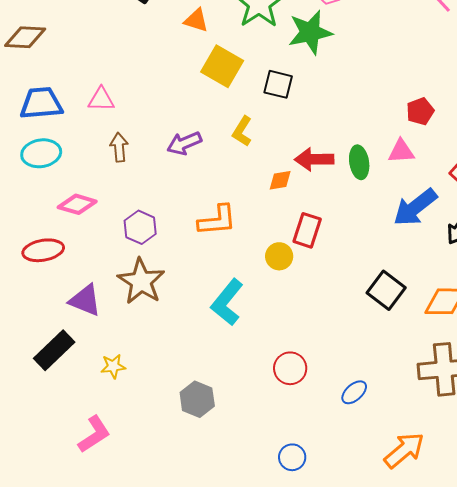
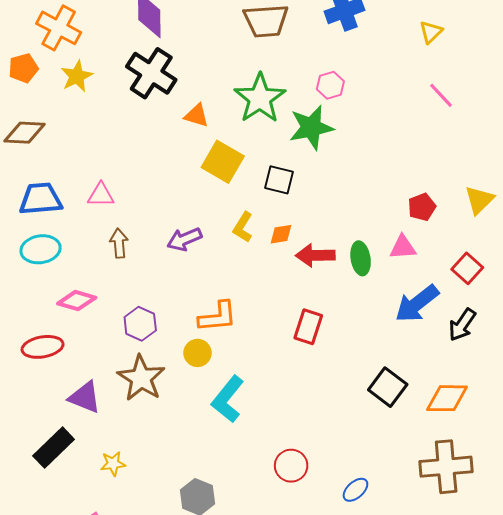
orange diamond: (280, 180) -> (281, 234), moved
yellow circle: (279, 256) -> (198, 353), moved

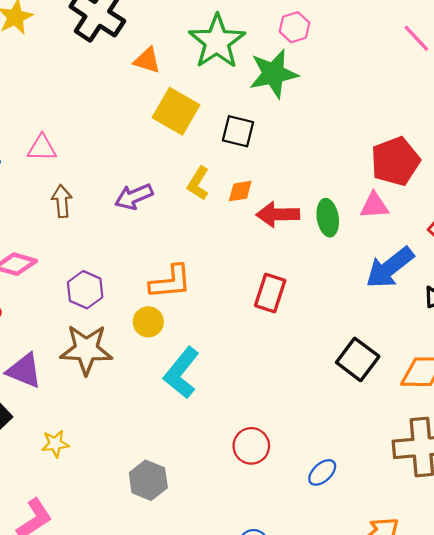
red pentagon: (422, 207) -> (395, 161), size x1.6
brown star: (141, 378) -> (86, 350), turned -30

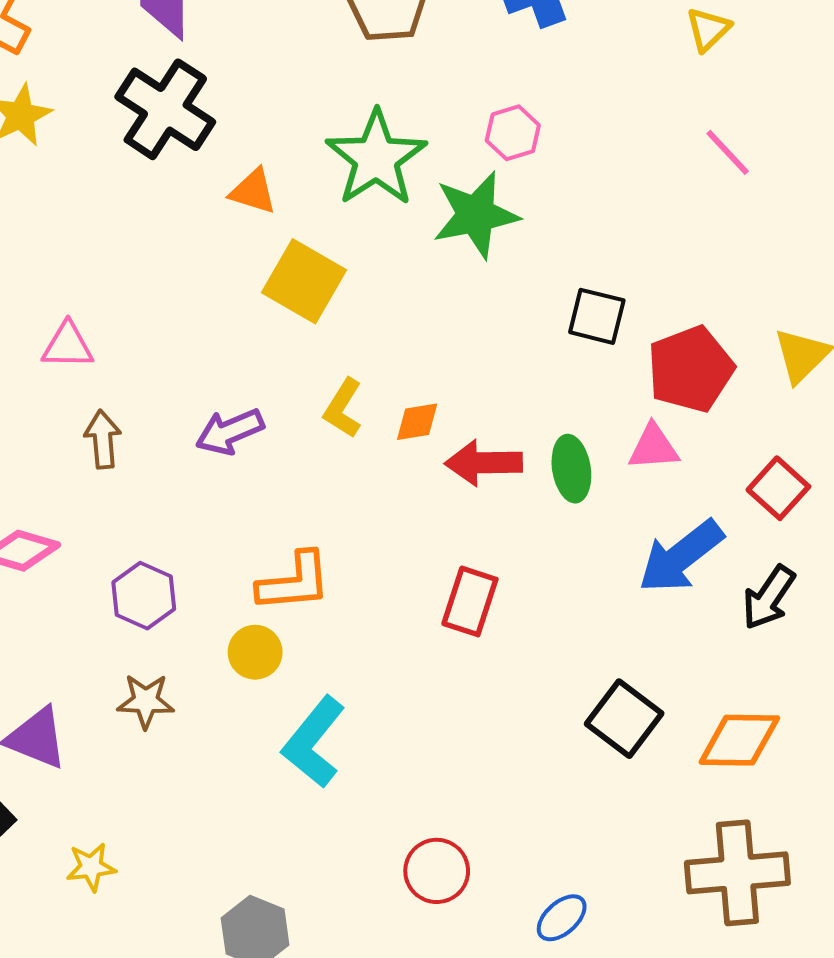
black square: (238, 131) -> (597, 316), moved
brown star: (86, 350) -> (146, 701), size x0.6

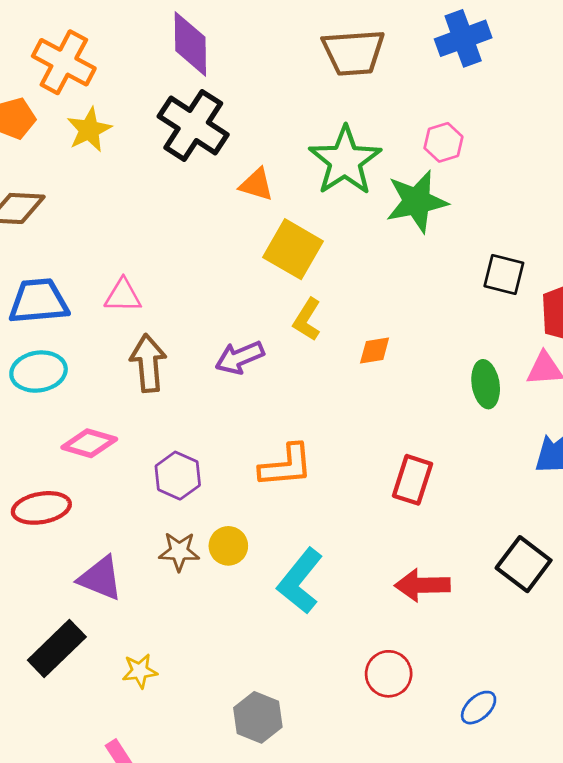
yellow L-shape: (343, 408) -> (307, 320), moved
brown arrow: (103, 439) -> (148, 363), size x1.4
red arrow: (484, 463) -> (422, 585), moved
yellow circle: (255, 652) -> (228, 546), moved

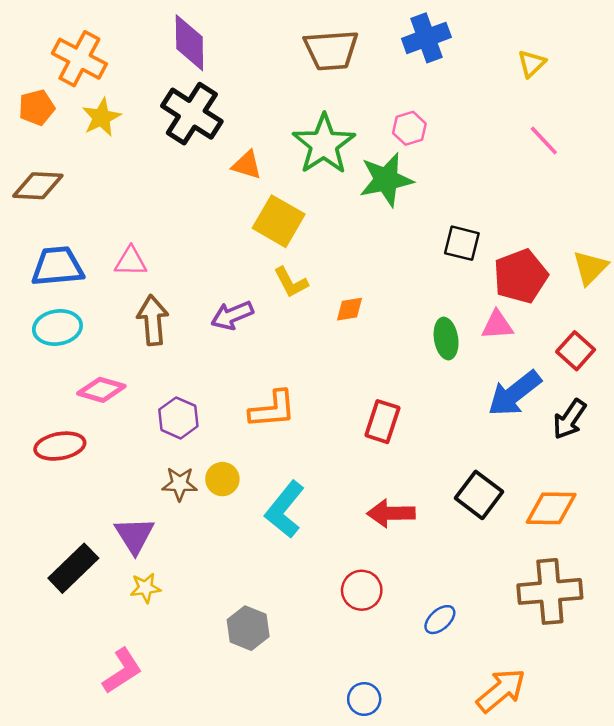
yellow L-shape: (307, 320) -> (291, 282), turned -60
purple triangle: (100, 578) -> (134, 535), moved, turned 36

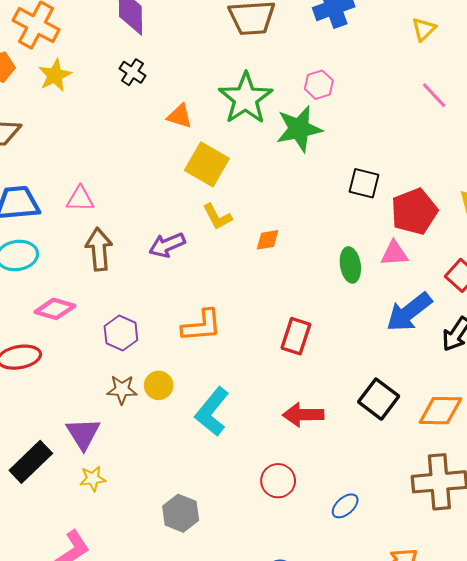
black cross: (192, 114) -> (132, 72), size x0.5

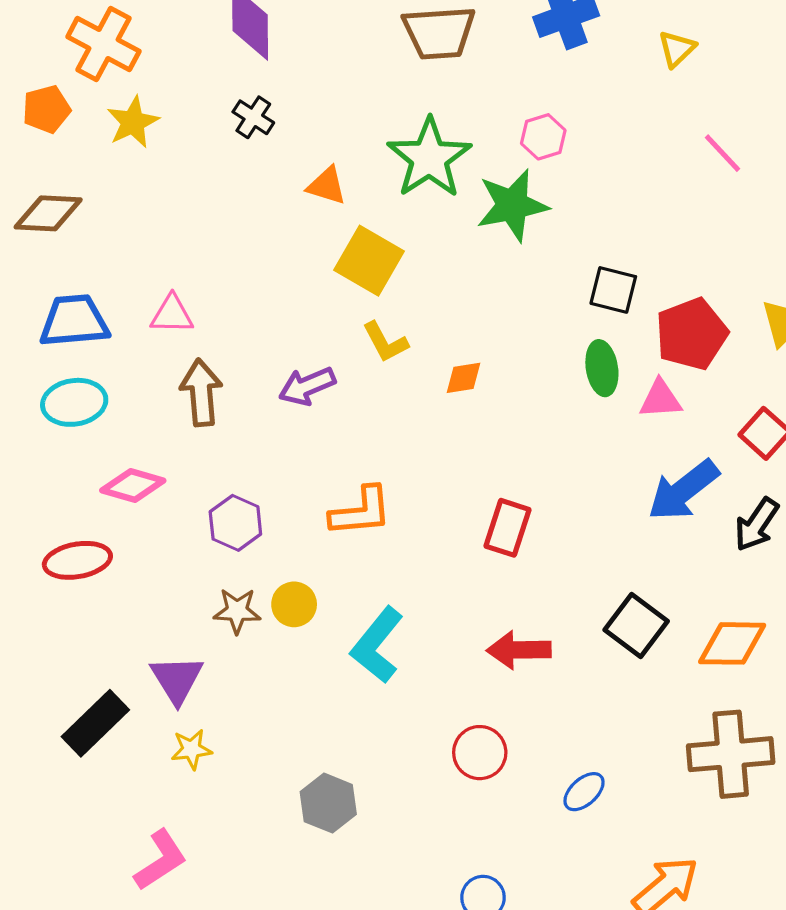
yellow triangle: (424, 29) -> (677, 49), moved
green ellipse: (350, 265) -> (602, 368), moved

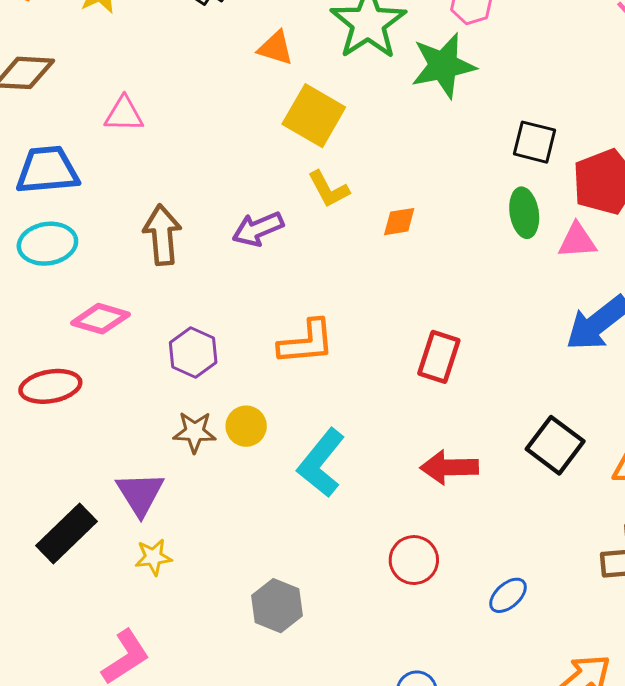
pink triangle: (172, 314) -> (124, 114), moved

